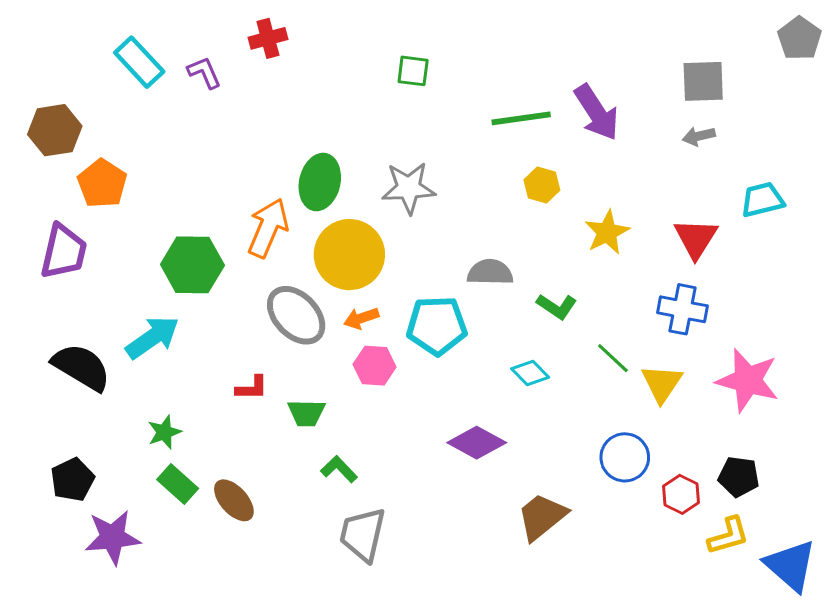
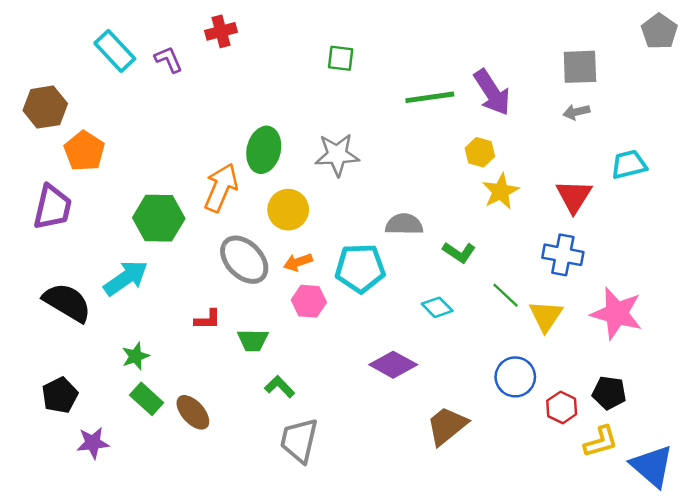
yellow hexagon: (542, 185) -> (480, 152), moved
yellow circle: (349, 255) -> (288, 210), size x0.7
purple star: (113, 537) -> (93, 443), size x0.7

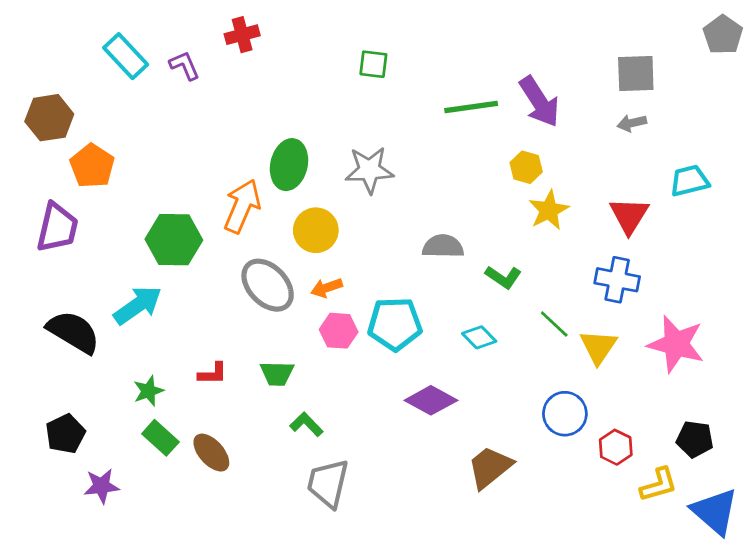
cyan pentagon: (360, 268) -> (395, 324), moved
red L-shape: (208, 320) -> (213, 374), moved
black pentagon: (609, 393) -> (695, 439), moved

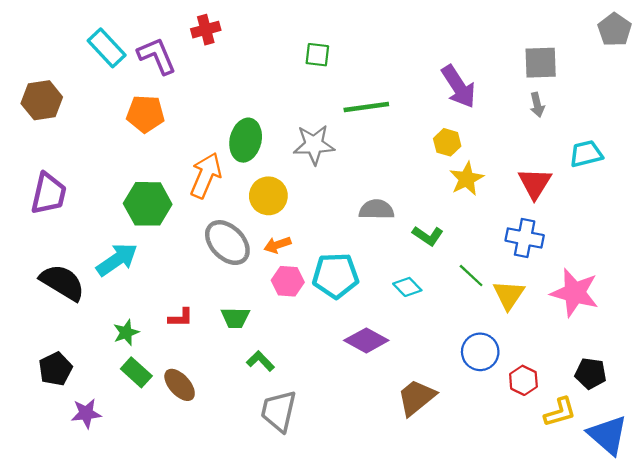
purple L-shape: (185, 66) -> (157, 56), size x1.5
green line: (471, 107) -> (366, 107), moved
gray arrow: (632, 123) -> (537, 105), turned -90
orange pentagon: (92, 166) -> (145, 114), moved, turned -30

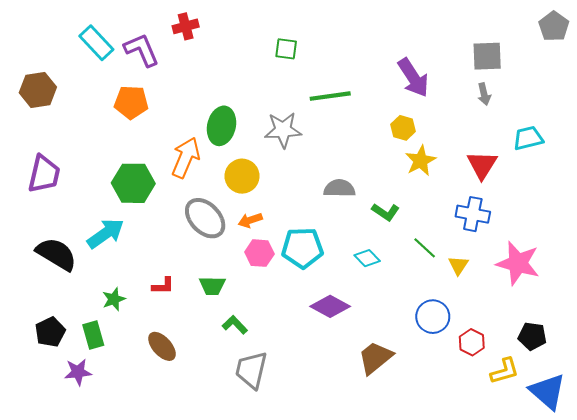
yellow triangle: (509, 295) -> (458, 265), size x0.7
green rectangle: (136, 372) -> (93, 335), moved, turned 32

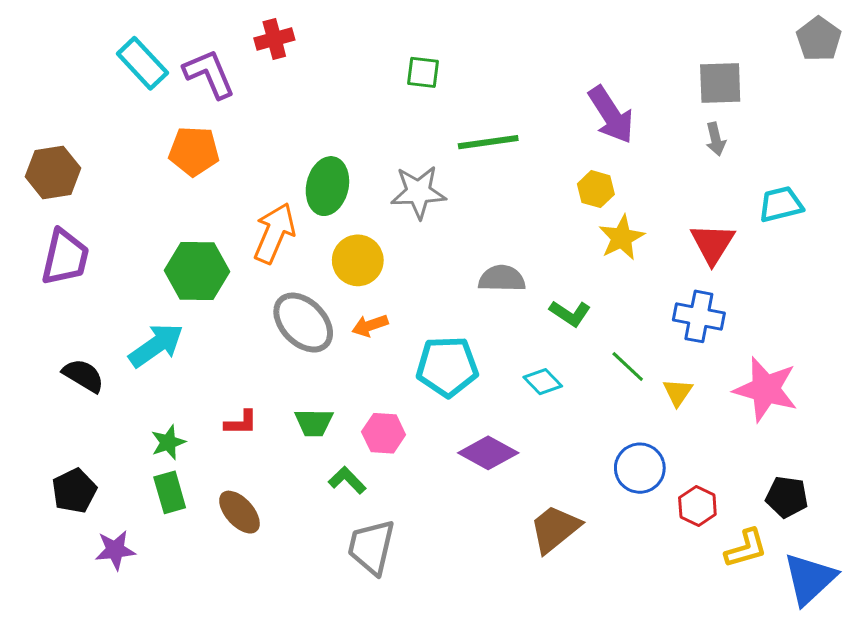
brown hexagon: (38, 90) -> (53, 172), moved
pink hexagon: (259, 253) -> (384, 433), moved
black semicircle: (56, 254) -> (83, 376), size x0.7
green rectangle: (93, 335) -> (170, 492), moved
blue triangle: (548, 391) -> (810, 579), turned 36

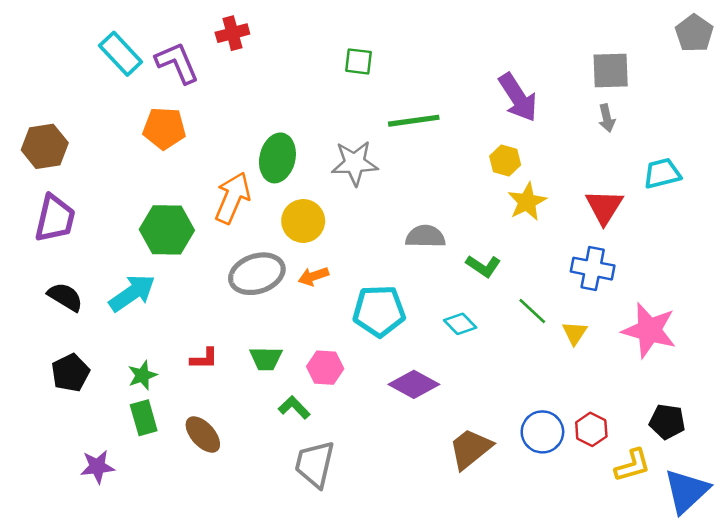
gray ellipse: (303, 323) -> (257, 274), turned -64
black semicircle: (83, 376) -> (65, 297), moved
blue circle: (640, 468) -> (542, 432), moved
black pentagon: (74, 491) -> (70, 373), moved

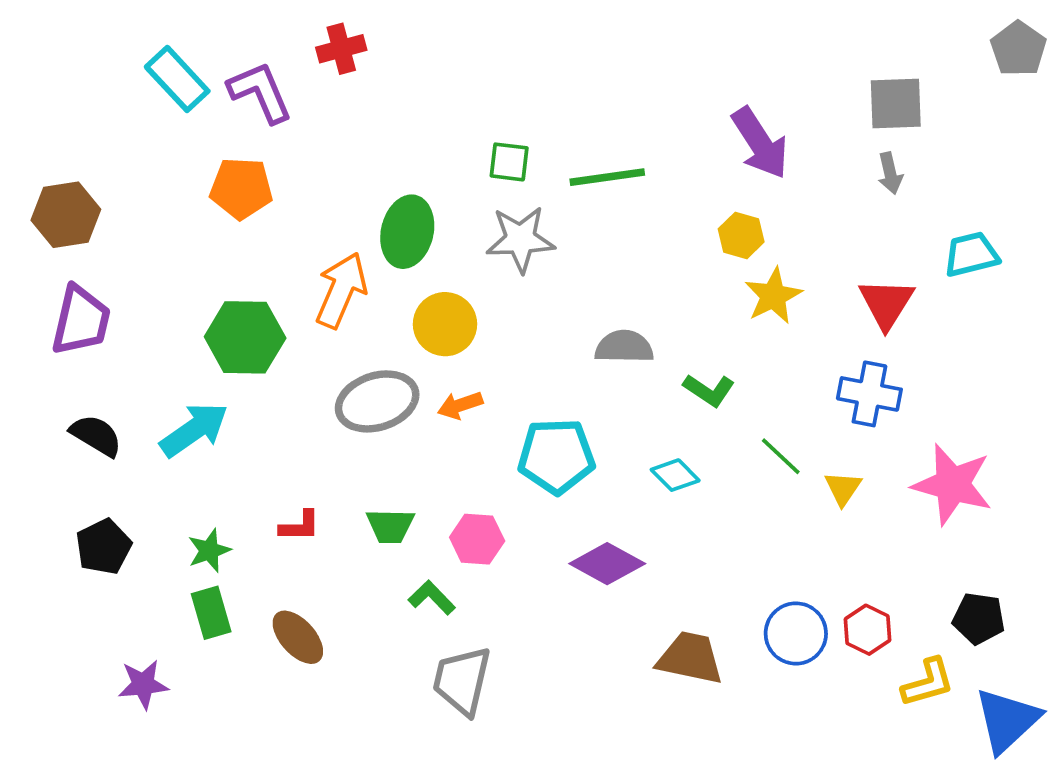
green square: (359, 61) -> (509, 162), moved
brown trapezoid: (470, 449) -> (690, 658), turned 51

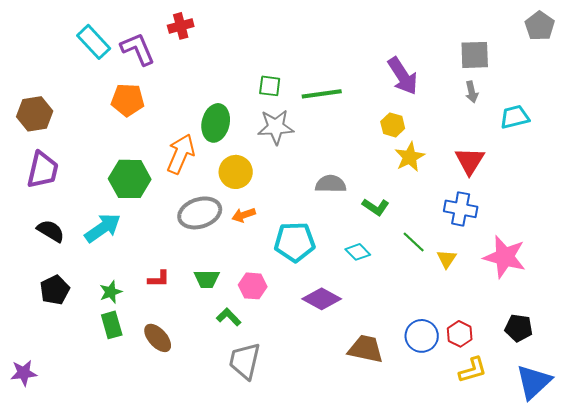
cyan trapezoid: (971, 254) -> (515, 117), moved
yellow L-shape: (928, 683) -> (473, 370), moved
purple star: (143, 684) -> (24, 373), moved

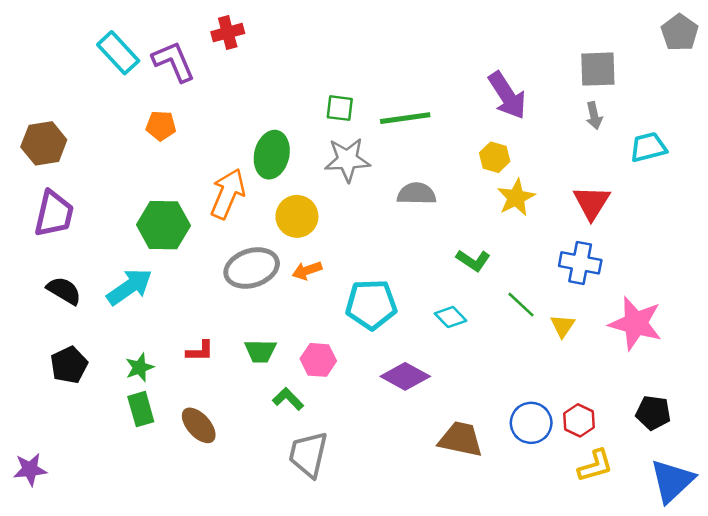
orange pentagon: (128, 100) -> (161, 126), size x0.7
gray semicircle: (331, 184) -> (417, 194), moved

